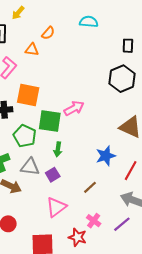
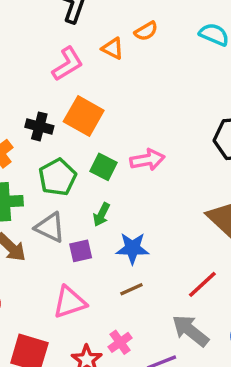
green square: (50, 121) -> (103, 167), size x0.7
blue star: (106, 156) -> (132, 248), moved

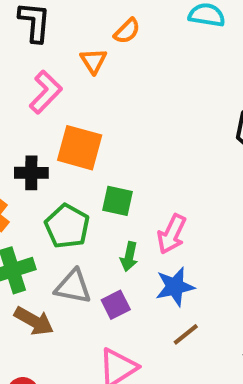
orange triangle: (113, 48) -> (93, 61), turned 45
pink arrow: (147, 160) -> (172, 234), moved, turned 140

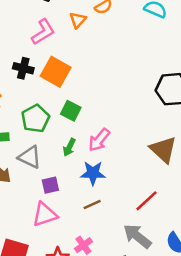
black cross: (31, 173) -> (23, 68), moved
purple square: (116, 305) -> (50, 185), moved

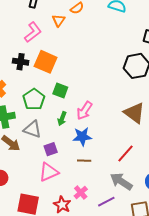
brown line: (92, 204) -> (84, 161), turned 32

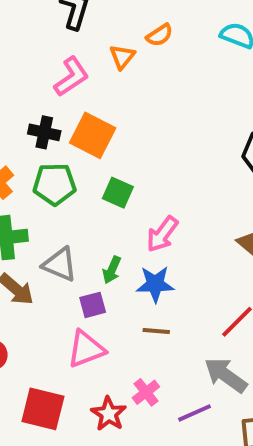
green pentagon: (34, 99) -> (54, 184), moved, turned 30
green arrow: (62, 119) -> (112, 270), moved

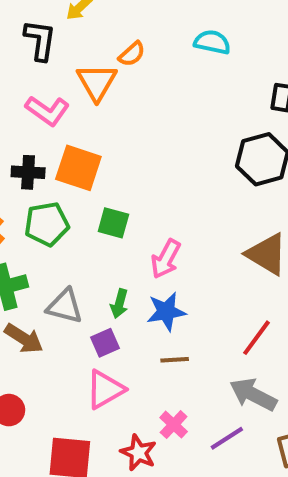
orange triangle: (122, 57) -> (97, 82), size x1.5
pink L-shape: (71, 77) -> (47, 111), turned 78

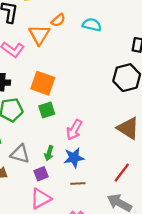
cyan semicircle: (212, 42) -> (92, 25), moved
orange square: (78, 168) -> (43, 83), moved
green square: (113, 223) -> (47, 110), turned -35

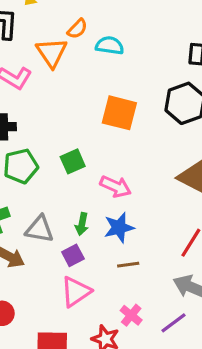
cyan semicircle: (92, 25) -> (110, 46), moved
orange square: (43, 83) -> (119, 113), moved
pink arrow: (74, 130) -> (116, 187), turned -90

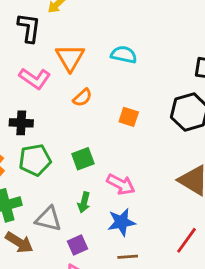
orange semicircle: (77, 29) -> (82, 98), moved
orange square: (119, 113) -> (129, 117), size x0.6
green arrow: (82, 224) -> (84, 202), moved

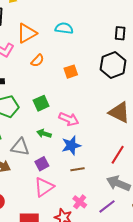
orange triangle: (70, 58) -> (27, 33), turned 35
orange square: (129, 117) -> (71, 72), turned -32
green arrow: (84, 202) -> (44, 134), turned 96

